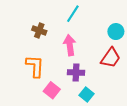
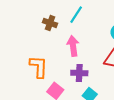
brown cross: (39, 30) -> (50, 23), moved

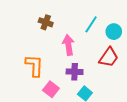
cyan line: (76, 15) -> (91, 24), moved

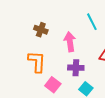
brown cross: (46, 22) -> (41, 30), moved
cyan line: (91, 24) -> (92, 22), turned -60

